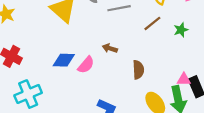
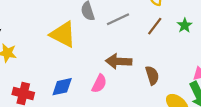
brown arrow: (110, 48) -> (119, 61), size x1.6
blue diamond: (64, 60) -> (62, 87), moved

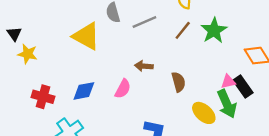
green star: (185, 25) -> (214, 31), size x1.6
brown arrow: (119, 61) -> (144, 66), size x0.7

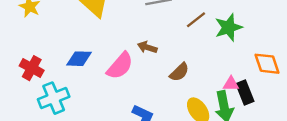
brown semicircle: (179, 82) -> (179, 72), turned 48
pink semicircle: (123, 89) -> (120, 66), size x1.4
red cross: (43, 97) -> (32, 68), moved

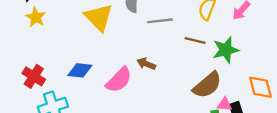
brown line: (196, 20) -> (195, 40), turned 48
brown semicircle: (179, 72) -> (207, 85), moved, size x1.5

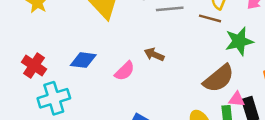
brown line: (195, 40) -> (210, 18), moved
pink semicircle: (119, 80) -> (125, 71), size x0.7

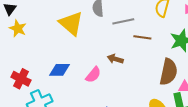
brown line: (210, 18) -> (142, 37), moved
brown semicircle: (219, 78) -> (169, 72), turned -32

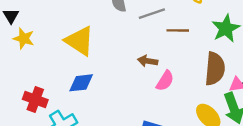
yellow triangle: (71, 23) -> (79, 41), moved
pink semicircle: (93, 75) -> (165, 81), moved

